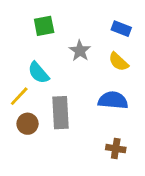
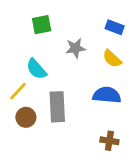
gray star: (80, 51) -> (75, 48), turned 30

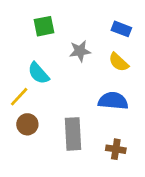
gray rectangle: (57, 107) -> (73, 134), moved

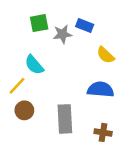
blue rectangle: (121, 29) -> (85, 26), moved
gray star: (80, 51) -> (62, 34), moved

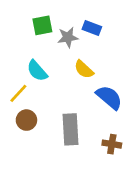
yellow semicircle: (106, 55) -> (84, 69), moved
blue semicircle: (101, 89) -> (109, 97), turned 35

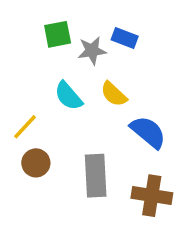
cyan semicircle: (37, 71) -> (68, 96), moved
brown cross: (112, 144) -> (152, 196), size x1.5

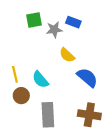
cyan semicircle: (68, 96) -> (40, 80), moved
yellow line: (25, 127) -> (15, 74), turned -56
gray rectangle: (96, 176) -> (48, 115), moved

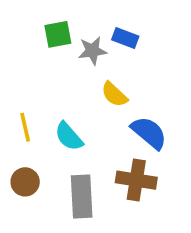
brown circle: (21, 96) -> (25, 182), moved
brown cross: (89, 115) -> (136, 180), moved

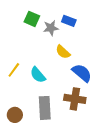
green square: (58, 34) -> (32, 19), turned 35
yellow line: (25, 127) -> (14, 70), turned 49
brown circle: (25, 182) -> (15, 115), moved

